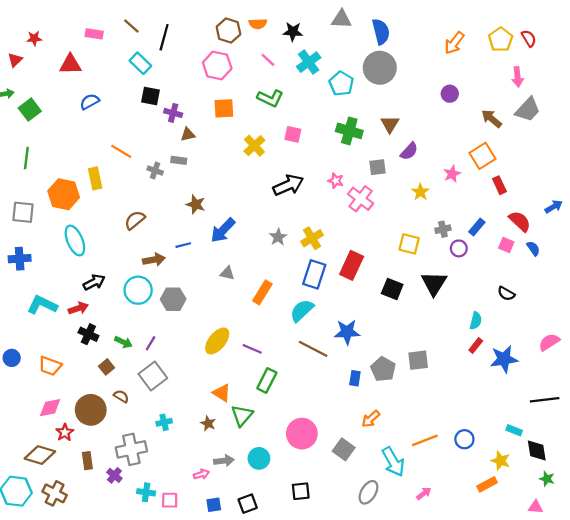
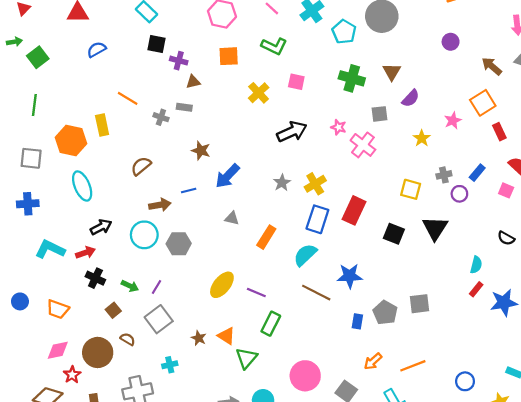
brown star: (208, 423) -> (199, 338), moved
orange line: (425, 440) -> (413, 366), moved

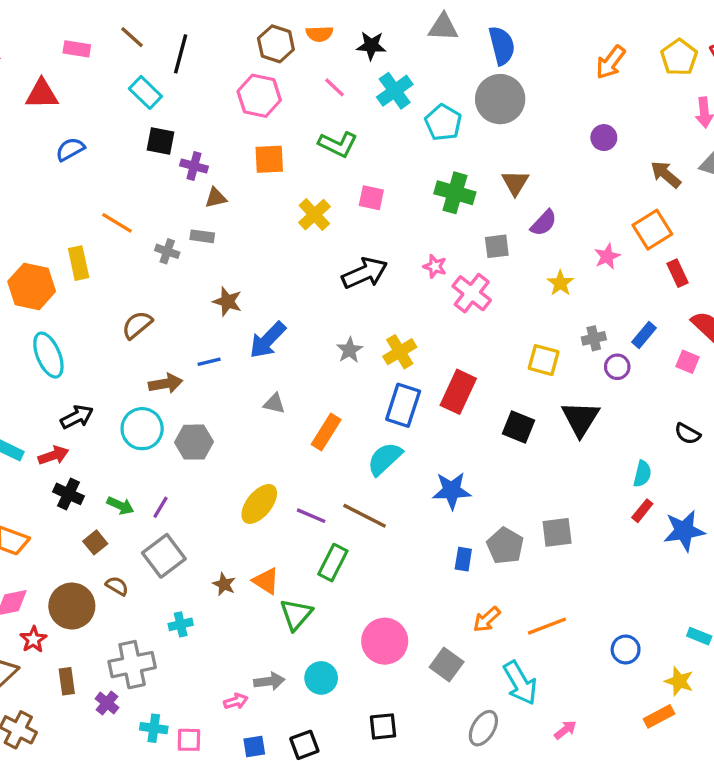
brown line: (316, 293) -> (365, 516), moved

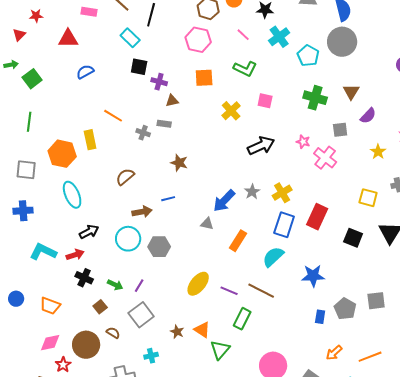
blue arrow: (268, 340) -> (224, 201), moved

